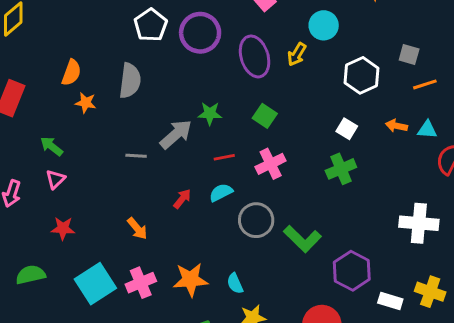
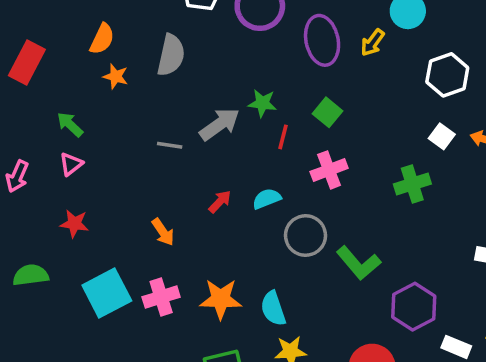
white square: (347, 129) -> (442, 136), moved
red line: (224, 157) -> (283, 137), moved, turned -70
cyan semicircle: (235, 283) -> (273, 308), size x1.4

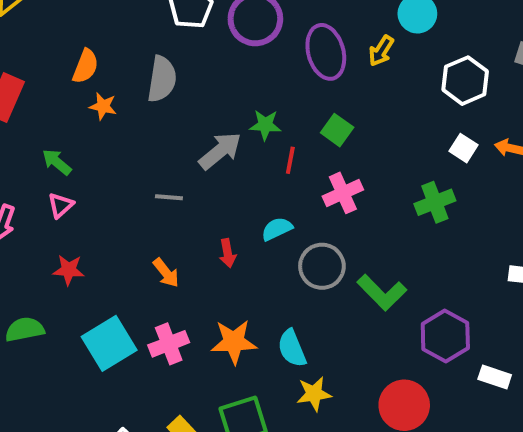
gray line: (170, 145) -> (169, 197), moved
red arrow: (220, 202) -> (228, 253), moved, turned 130

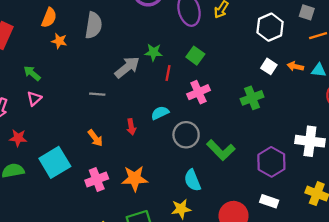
red star: (69, 270) -> (18, 138), moved
purple hexagon: (445, 336) -> (271, 162), moved
cyan square: (109, 343) -> (55, 162), moved
cyan semicircle: (292, 348) -> (192, 180), moved
white rectangle: (495, 377) -> (269, 201), moved

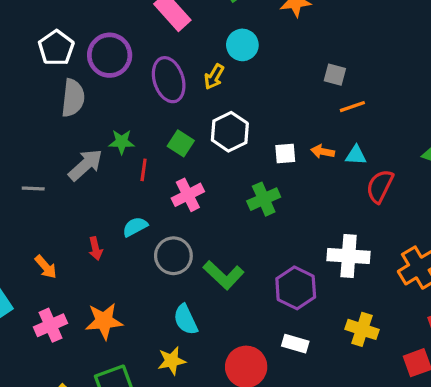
gray semicircle: (94, 25) -> (73, 98), moved
white hexagon: (270, 27) -> (230, 132), moved
white square: (269, 66) -> (285, 154), turned -35
gray line: (97, 94) -> (33, 188), moved

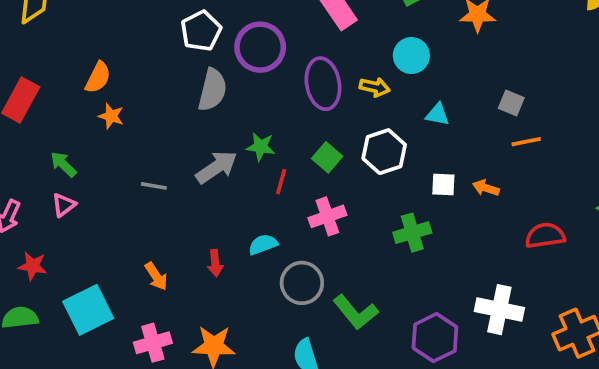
yellow arrow: (214, 77) -> (375, 87), turned -115
cyan triangle: (356, 155) -> (437, 114), moved
red semicircle: (380, 186) -> (545, 236), turned 48

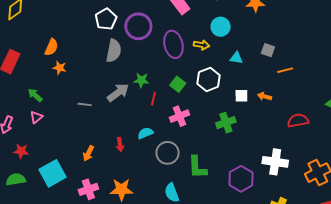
gray square: (511, 103) -> (268, 50), moved
orange arrow: (156, 276) -> (88, 153), turned 63
green L-shape: (356, 312) -> (197, 167), turned 40

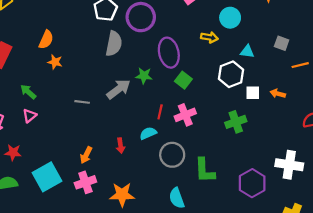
purple ellipse: (173, 44) -> (169, 53), moved
white hexagon: (208, 79) -> (231, 74), moved
red line: (153, 99) -> (160, 112), moved
pink cross: (88, 189) -> (85, 182), moved

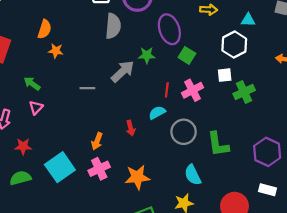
white square: (253, 93) -> (225, 75), moved

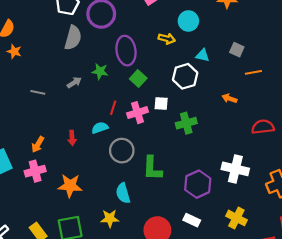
gray arrow: (123, 71) -> (74, 82), size x0.6
white square: (225, 75) -> (161, 103), moved

